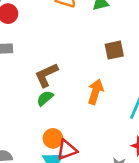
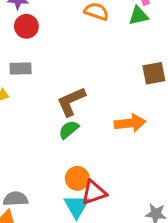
orange arrow: (95, 92) -> (130, 123), turned 65

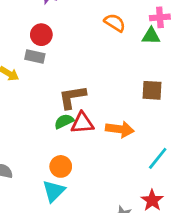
red circle: (26, 26) -> (41, 35), moved
red triangle: (94, 193) -> (82, 123), moved

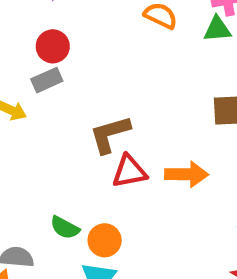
gray rectangle: (35, 56) -> (47, 80), turned -30
green semicircle: (64, 121) -> (65, 228), moved, turned -120

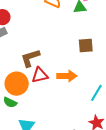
orange circle: (105, 240) -> (17, 84), moved, size x1.5

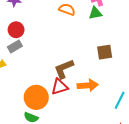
brown L-shape: (30, 58) -> (64, 69), moved

